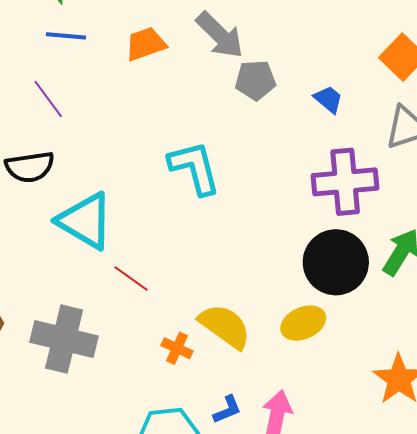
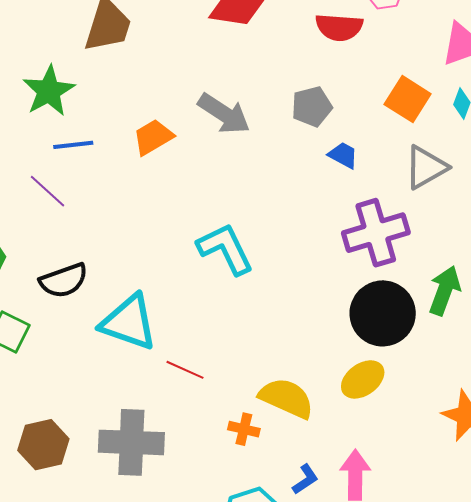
gray pentagon: (255, 80) -> (312, 107), moved
purple line: (48, 99) -> (47, 191), moved

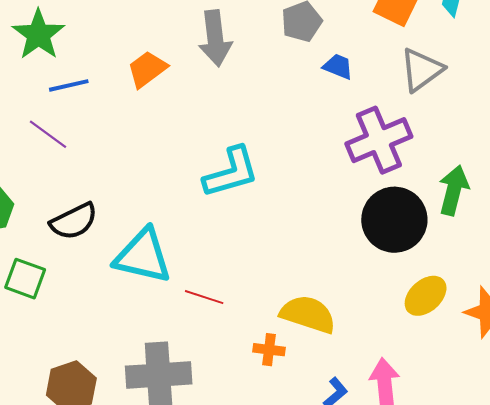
gray arrow: (224, 114) -> (215, 38), turned 56
cyan L-shape: (225, 249) -> (231, 172), turned 106
yellow ellipse: (363, 379) -> (426, 296), moved

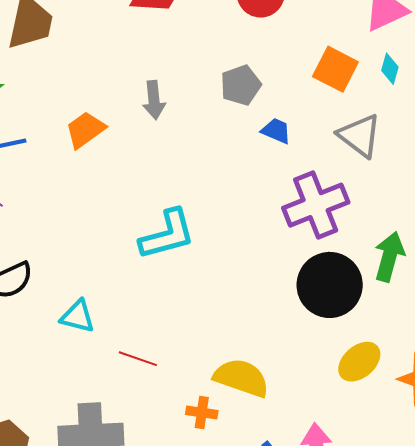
gray arrow: (215, 38) -> (154, 100), size x0.7
gray triangle: (422, 70) -> (360, 136), turned -48
cyan triangle: (143, 256) -> (78, 316), size x0.6

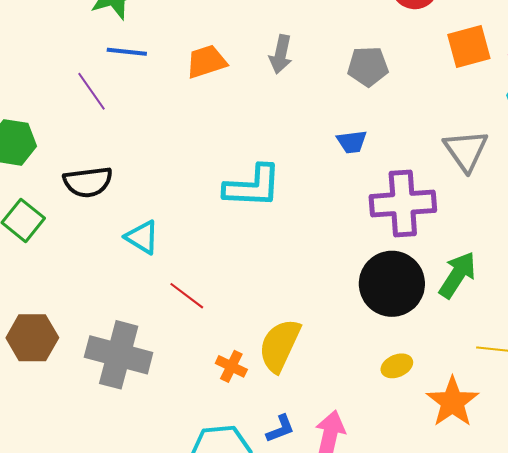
orange square: (335, 69) -> (469, 46), moved, turned 30
blue trapezoid: (276, 131) -> (352, 142), moved, turned 132
yellow ellipse: (359, 362) -> (397, 366), size x0.7
yellow semicircle: (241, 378) -> (280, 345), turned -102

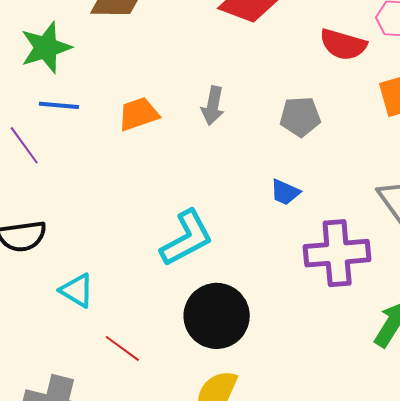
blue trapezoid: (352, 142) -> (285, 192), turned 32
cyan L-shape: (253, 186) -> (187, 238), turned -30
black circle: (392, 284) -> (217, 316), moved

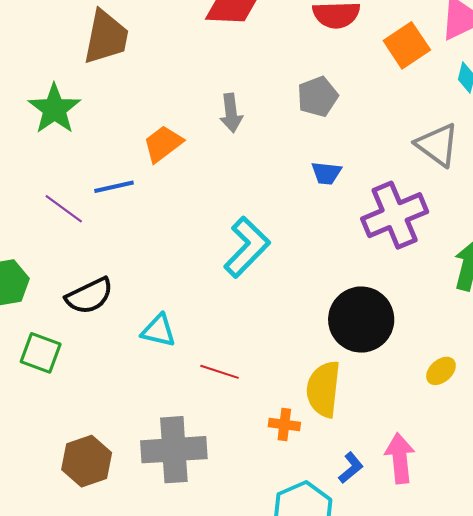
blue line: (59, 105) -> (114, 187), moved
black circle: (217, 316) -> (361, 320), moved

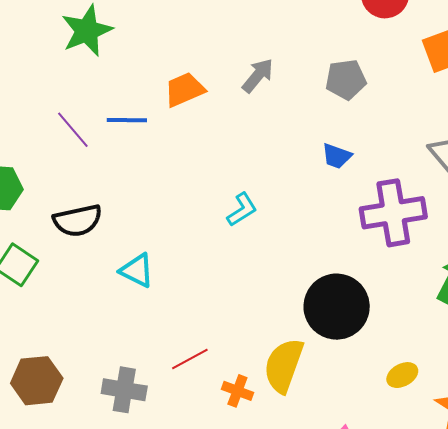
gray arrow: (231, 113) -> (258, 75), turned -147
cyan L-shape: (247, 247) -> (242, 210), size x0.6
red line: (220, 372) -> (190, 359), moved, turned -60
gray cross: (174, 450) -> (124, 390), size x0.7

